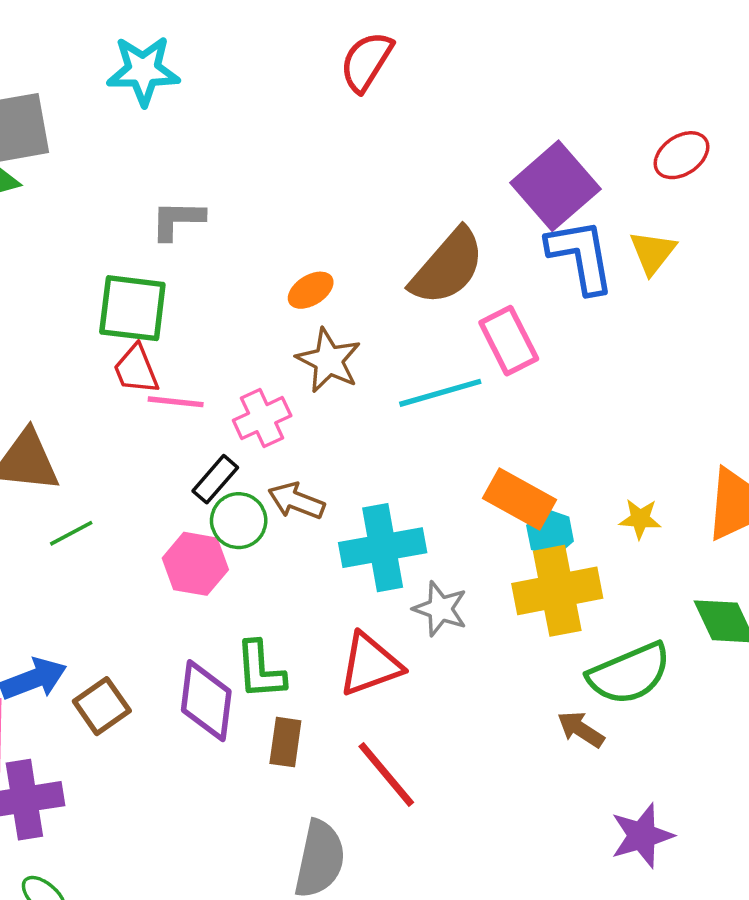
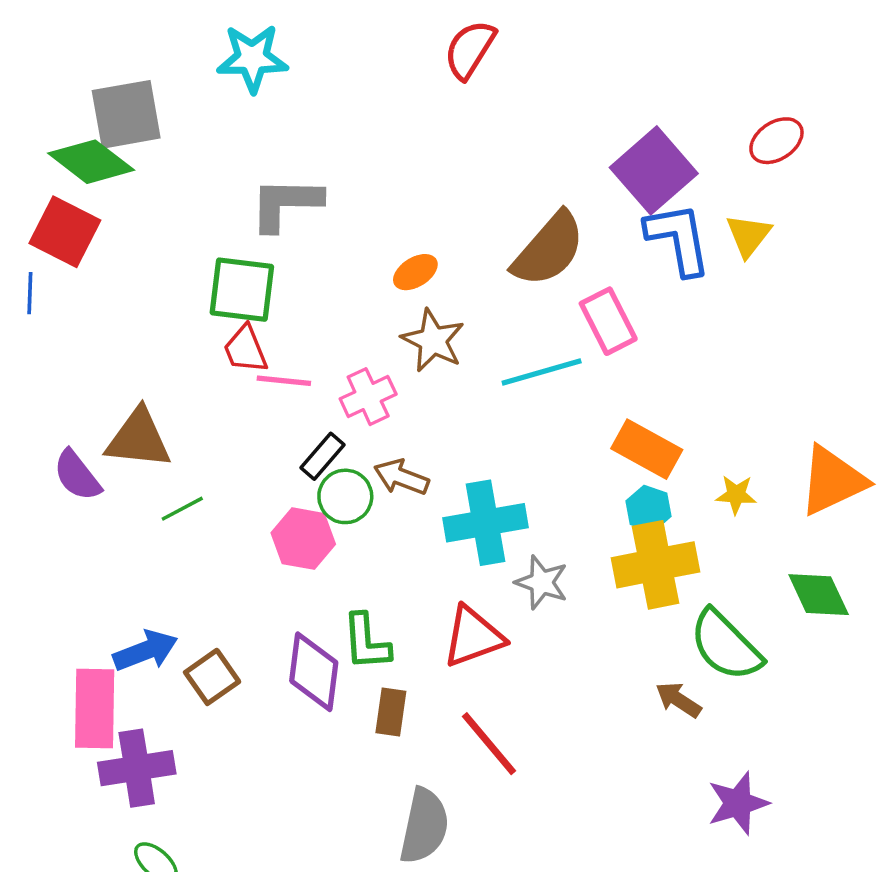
gray L-shape: (177, 220) -> (286, 204), size x1.4
orange rectangle: (519, 499) -> (647, 449), moved
green semicircle: (629, 674) -> (726, 645), turned 68

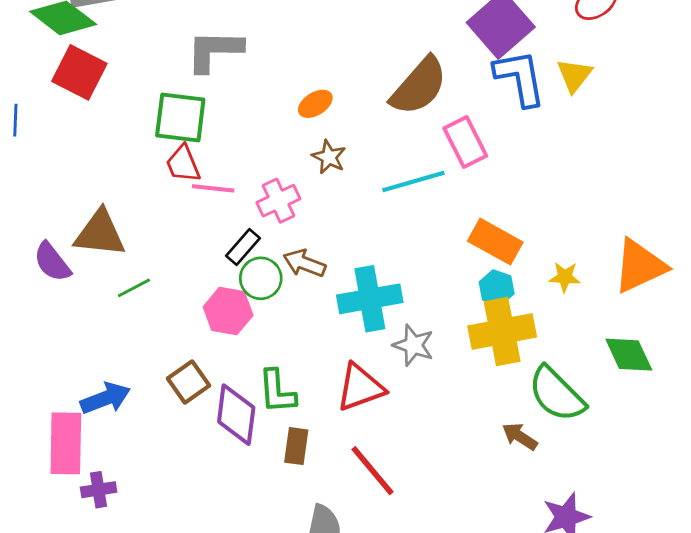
red square: (65, 232) -> (79, 72), moved
brown star: (433, 340) -> (329, 157), size x0.7
brown square: (212, 677) -> (189, 382), moved
purple cross: (137, 768) -> (99, 490), size x0.6

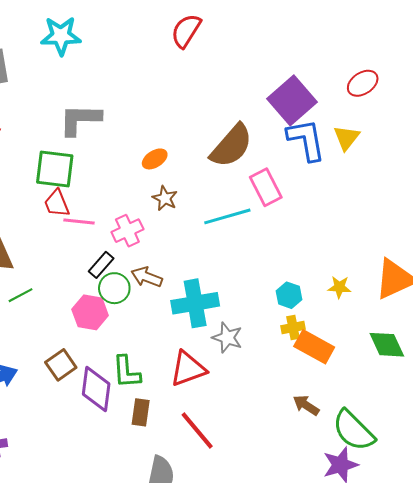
orange rectangle: (495, 242) -> (314, 347), moved
yellow cross: (502, 332) -> (293, 328), size x0.5
green semicircle: (557, 394) -> (354, 430), moved

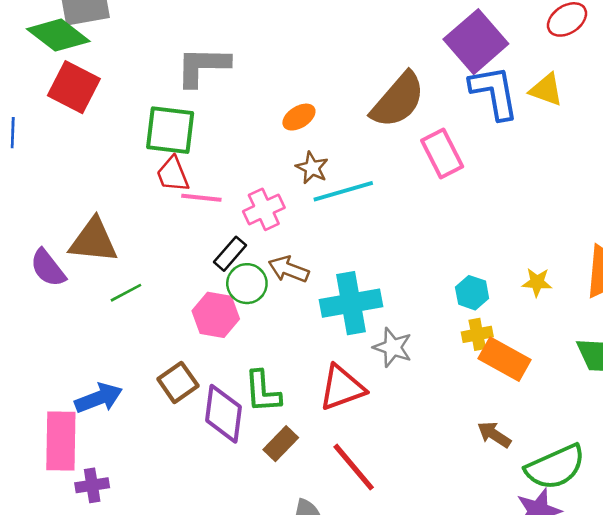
yellow triangle: (346, 138) -> (546, 90), turned -48
cyan line: (227, 216) -> (343, 191), moved
brown rectangle: (141, 412) -> (281, 444), turned 36
green semicircle: (354, 430) -> (555, 467), turned -69

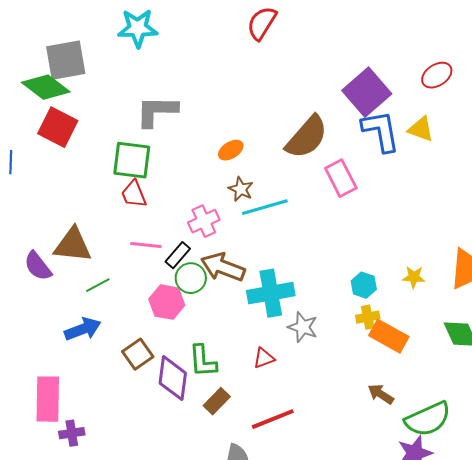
pink line: (201, 198) -> (146, 245), moved
brown arrow: (289, 269) -> (223, 267), size x1.4
red triangle: (342, 388) -> (264, 358), size x0.6
blue arrow: (99, 398) -> (83, 329), moved
red line: (354, 467) -> (273, 419), turned -72

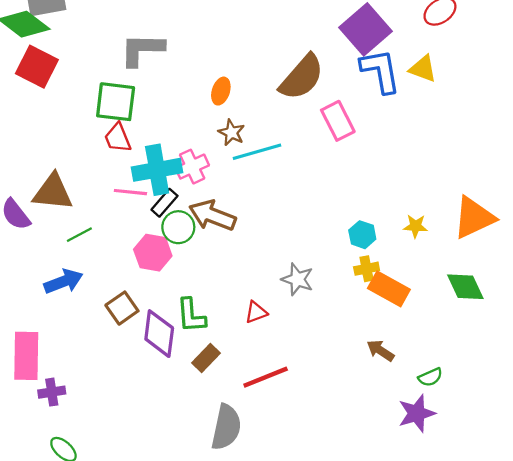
orange ellipse: (231, 150) -> (221, 91), turned -40
cyan cross: (271, 293) -> (157, 170), moved
green semicircle: (428, 419) -> (430, 377), size x0.5

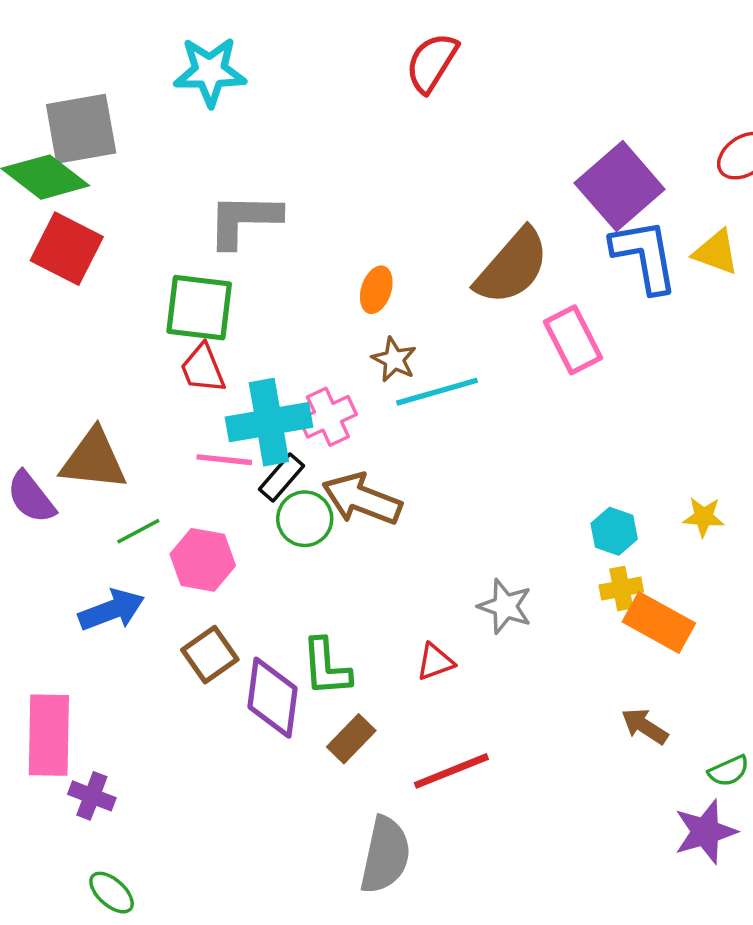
pink hexagon: (153, 253) -> (203, 560), moved
purple cross: (52, 392) -> (92, 796), turned 30

